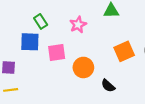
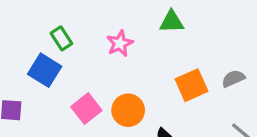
blue square: (30, 42) -> (45, 70), turned 30
pink square: (57, 53) -> (86, 109), moved, turned -30

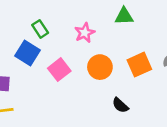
pink square: (86, 109) -> (59, 70), moved
orange circle: (128, 110) -> (100, 67), moved

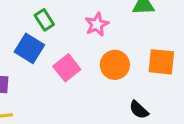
orange square: (139, 65) -> (161, 62), turned 30

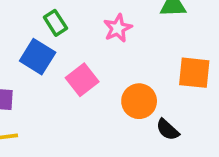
orange circle: (115, 65) -> (139, 101), moved

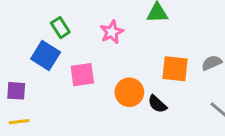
pink square: (82, 80) -> (82, 75), turned 30
black semicircle: (168, 130) -> (157, 104), moved

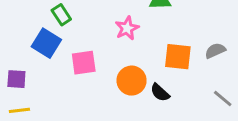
pink star: (112, 32) -> (127, 28), moved

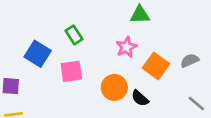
green rectangle: (61, 15) -> (74, 35), moved
pink star: (127, 28) -> (126, 47), moved
orange square: (178, 57) -> (156, 66), turned 30

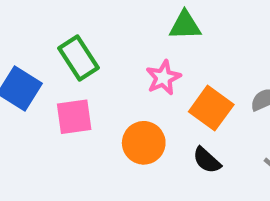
green rectangle: (74, 35) -> (78, 58), size x1.4
black semicircle: (140, 98) -> (207, 160), moved

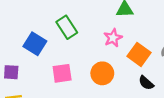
pink square: (74, 117) -> (62, 73), moved
black semicircle: (207, 160) -> (146, 83), moved

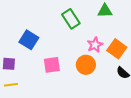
green rectangle: (67, 27) -> (71, 19), moved
pink star: (113, 38) -> (95, 45), moved

